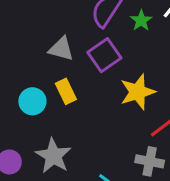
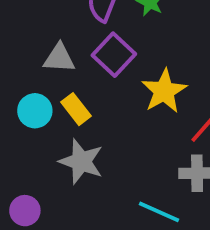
cyan circle: (32, 101) -> (35, 111), moved
gray star: (53, 156) -> (81, 162), moved

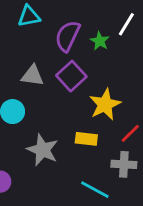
yellow rectangle: (76, 109) -> (86, 139), moved, turned -50

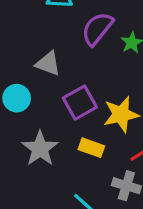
purple square: (71, 76) -> (80, 103), moved

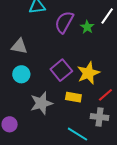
gray triangle: (48, 64) -> (19, 46), moved
gray star: (40, 149) -> (41, 103), turned 30

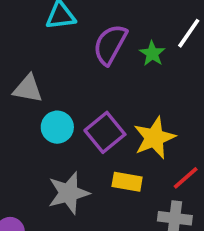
cyan circle: (21, 74) -> (57, 127), moved

